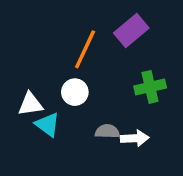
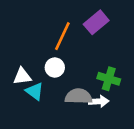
green cross: (150, 87) -> (109, 79), moved, turned 30
gray semicircle: (107, 131) -> (79, 96), size x1.5

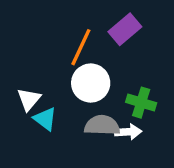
white circle: (55, 67) -> (91, 83), moved, size x1.5
white triangle: (22, 76) -> (29, 99), turned -42

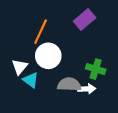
orange line: (81, 47) -> (41, 32), moved
white circle: (91, 83) -> (48, 56), moved

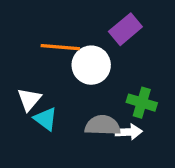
orange line: (41, 32) -> (60, 47), turned 70
white circle: (48, 56) -> (91, 65), moved

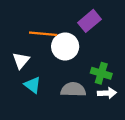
white triangle: (29, 99) -> (21, 60), moved
white arrow: (129, 132) -> (107, 93), moved

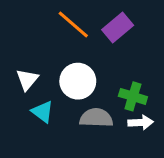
orange line: (43, 34) -> (73, 24), moved, turned 36
white circle: (65, 46) -> (78, 81), moved

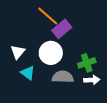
purple rectangle: (118, 28) -> (62, 29), moved
green cross: (133, 96) -> (87, 63), turned -36

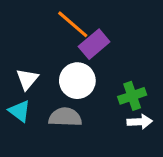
cyan triangle: (28, 73) -> (20, 111), moved
gray semicircle: (63, 77) -> (65, 117), moved

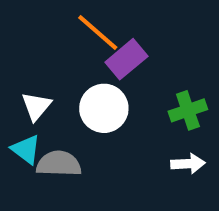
green cross: (132, 96) -> (188, 110), moved
gray semicircle: (65, 117) -> (59, 164), moved

